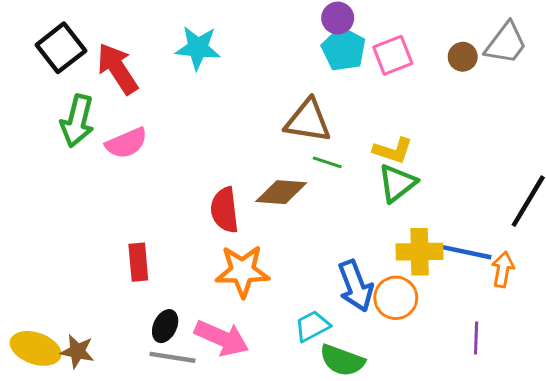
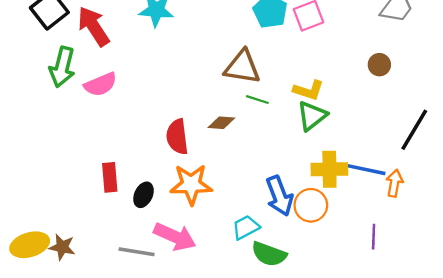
brown circle: (463, 57) -> (379, 65), moved
brown diamond: (281, 192) -> (221, 123), size x0.7
black ellipse: (165, 326) -> (143, 195), moved
yellow ellipse: (36, 348) -> (30, 245), turned -36

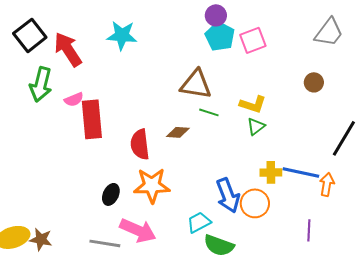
pink semicircle: (101, 84) -> (74, 99), size x0.7
green triangle: (312, 116) -> (256, 126), size x0.7
yellow cross: (329, 169) -> (271, 172), size x0.7
red rectangle: (110, 177) -> (92, 119), moved, size x1.5

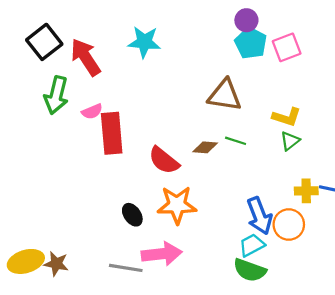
green line: (209, 112) -> (236, 141), moved
red semicircle: (140, 144) -> (164, 160), turned -44
black ellipse: (111, 194) -> (132, 215), turned -60
cyan trapezoid: (199, 222) -> (252, 245), moved
pink arrow: (138, 230) -> (162, 254), turned -30

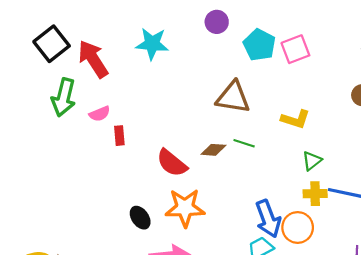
purple circle: (246, 20) -> (217, 22), moved
red rectangle: (112, 133) -> (119, 136), size x0.5
green triangle: (290, 141) -> (312, 161), moved

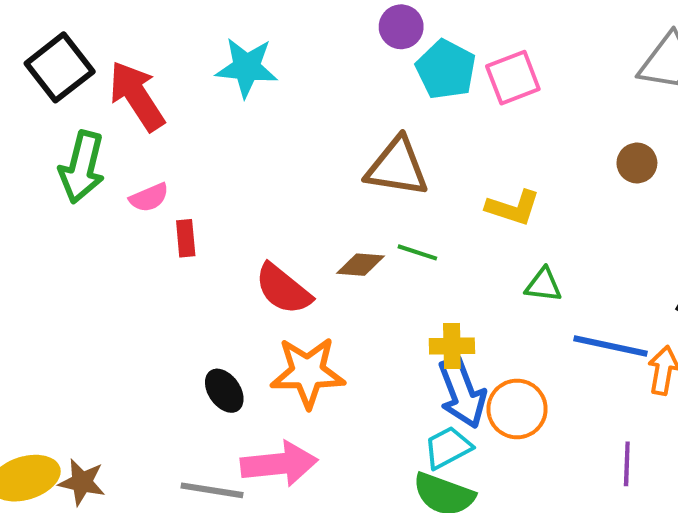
purple circle: (217, 22) -> (401, 27), moved
green triangle: (312, 161) -> (543, 285), turned 45
yellow cross: (315, 194) -> (452, 346), moved

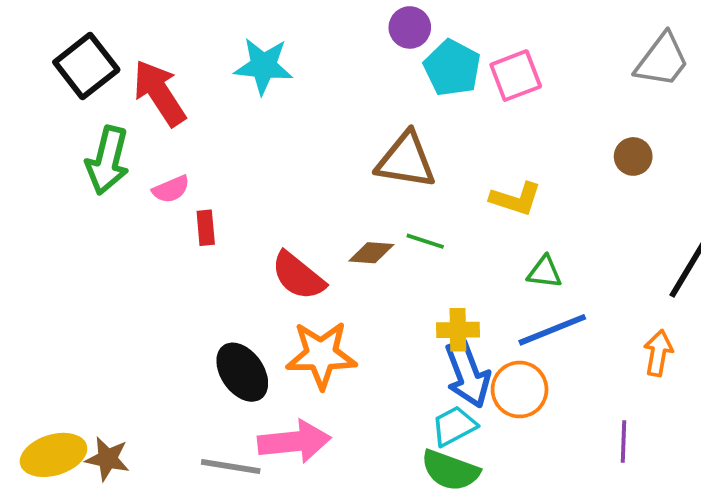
blue line: (611, 346) -> (552, 330), moved, turned -34
black ellipse: (224, 391) -> (242, 372), size x1.4

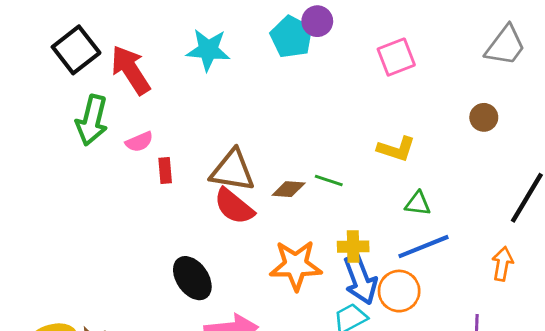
cyan pentagon: (452, 68) -> (291, 37), moved
brown triangle: (406, 160) -> (233, 170), moved
orange star: (321, 355) -> (296, 265), moved

